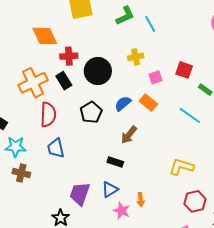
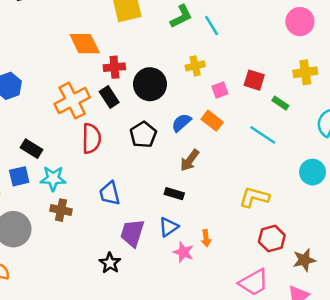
blue trapezoid: (56, 148) -> (110, 193), moved

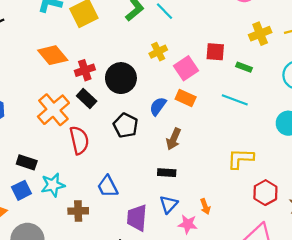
pink square: (220, 90) -> (186, 68), size x1.5
brown cross: (61, 210) -> (78, 211), moved

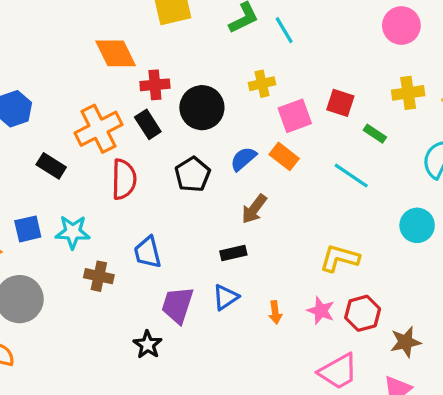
black rectangle: (27, 162) -> (51, 166), moved
black rectangle: (167, 173) -> (233, 253), turned -30
pink star: (188, 224) -> (321, 311), moved

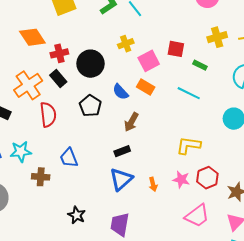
blue semicircle: (243, 159) -> (120, 92), turned -84
blue triangle: (226, 297) -> (121, 179), size x1.4
purple trapezoid: (177, 305) -> (120, 224), moved

